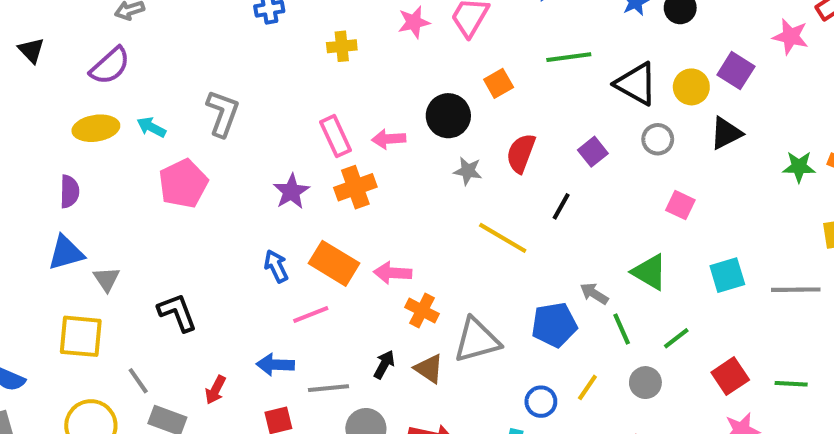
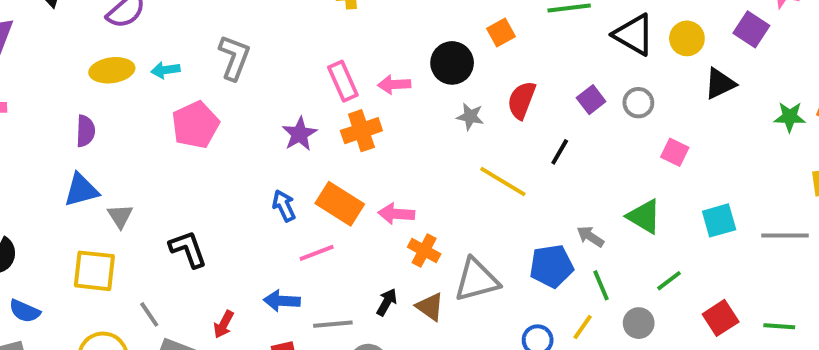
purple square: (736, 71) -> (751, 29), moved
cyan arrow: (151, 127) -> (165, 70), turned -36
gray circle: (658, 139) -> (638, 103), moved
green line: (622, 329) -> (601, 285), moved

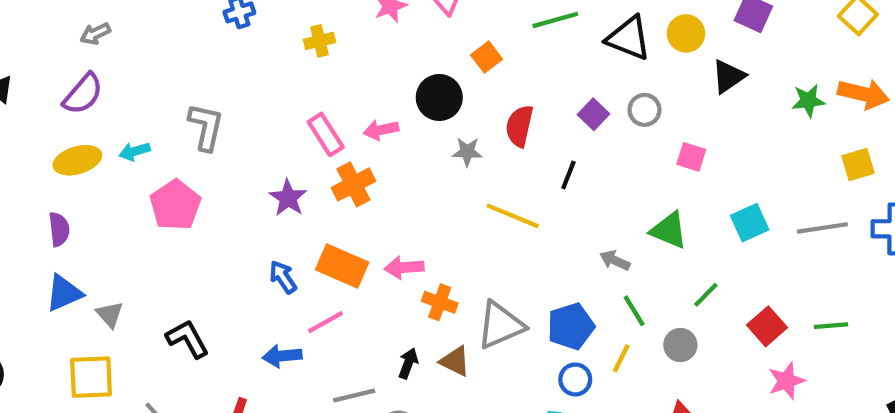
blue pentagon: (551, 266) -> (571, 326), moved
blue arrow: (282, 301) -> (282, 356), moved

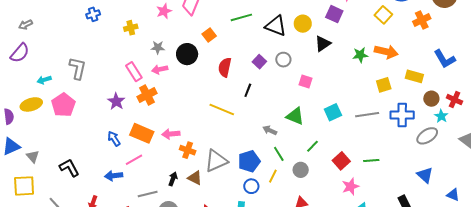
gray star: (467, 152) -> (158, 47), moved
yellow ellipse: (77, 160) -> (31, 104), moved

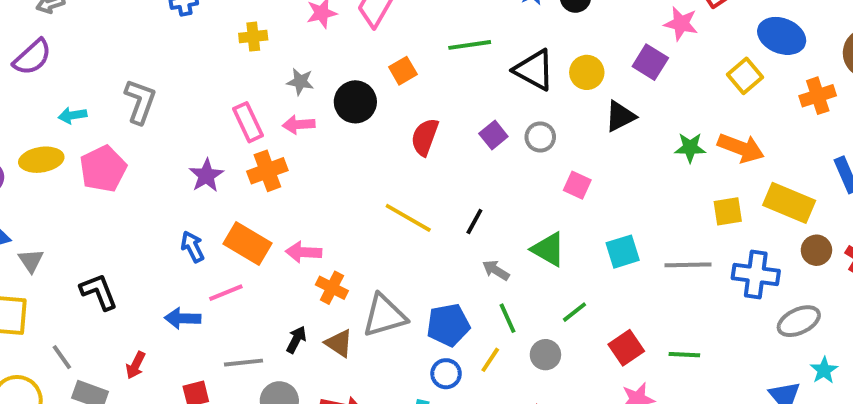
yellow rectangle: (414, 76) -> (789, 203), size x1.4
black line: (248, 90) -> (474, 221), moved
cyan star: (441, 116) -> (824, 370), moved

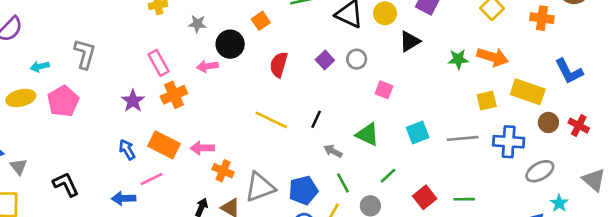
gray star: (300, 82) -> (197, 24), moved
orange cross: (818, 96) -> (542, 18), turned 30
pink arrow: (299, 125) -> (207, 66), moved

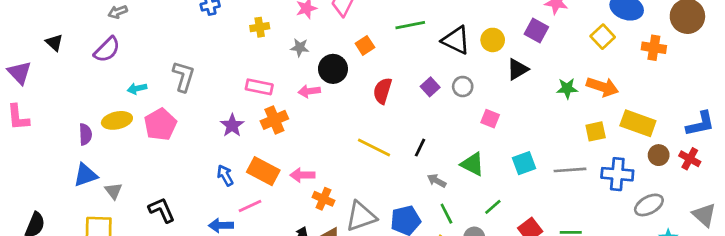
pink rectangle: (159, 63) -> (259, 87), turned -50
blue L-shape: (569, 71) -> (700, 124), moved, turned -76

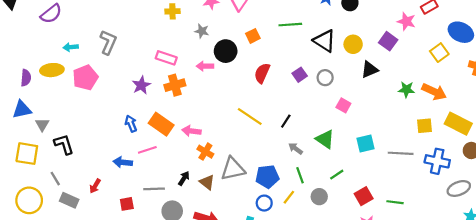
black L-shape: (162, 210) -> (64, 144), moved

